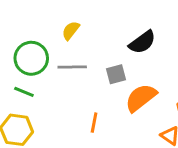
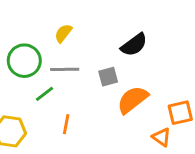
green line: (24, 92) -> (44, 94), moved, turned -60
orange line: (94, 123) -> (66, 124), moved

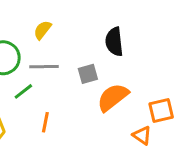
black semicircle: (134, 45) -> (114, 42), turned 120

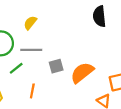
black semicircle: (114, 42) -> (99, 16), moved
gray square: (88, 74) -> (56, 66), moved

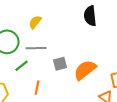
black semicircle: (99, 16) -> (90, 16), moved

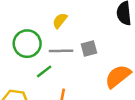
gray square: (60, 64) -> (89, 48), moved

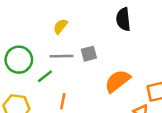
green circle: (27, 44) -> (19, 60), moved

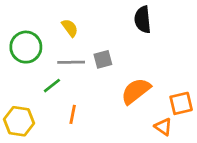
yellow semicircle: (60, 26) -> (70, 28), turned 105
green circle: (19, 60) -> (26, 47), moved

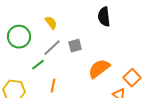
gray line: (71, 62) -> (52, 48), turned -42
orange square: (181, 103) -> (132, 78), turned -30

